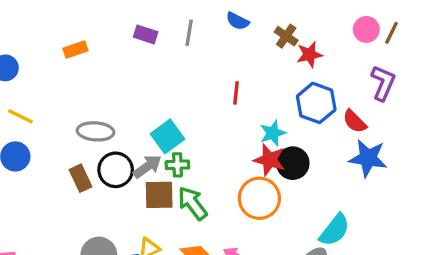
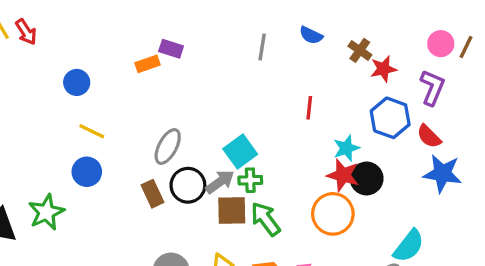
purple rectangle: (146, 34) -> (171, 49), moved
purple L-shape: (383, 83) -> (432, 87), moved
gray ellipse: (96, 131) -> (168, 146), turned -66

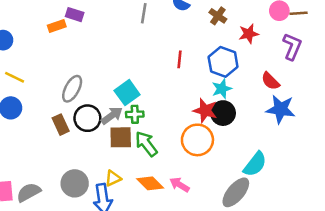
brown line: (466, 47) -> (299, 13), turned 60
red star: (383, 69) -> (249, 34), moved
purple L-shape: (432, 87) -> (292, 47), moved
blue hexagon: (390, 118) -> (223, 62), moved
cyan star: (346, 148) -> (222, 89), moved

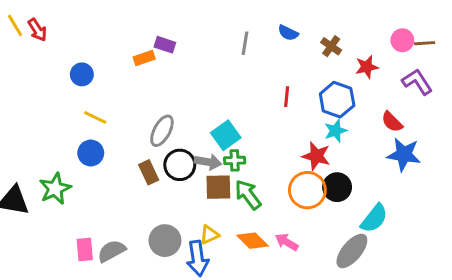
purple L-shape: (292, 47) -> (417, 82), turned -56
black circle: (223, 113) -> (337, 187), moved
gray arrow: (112, 116) -> (208, 162), turned 45

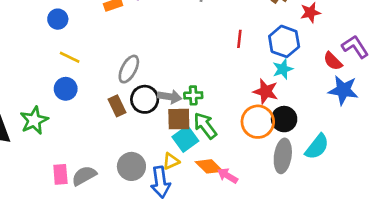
purple L-shape: (417, 82) -> (355, 47), moved
cyan square: (226, 135) -> (185, 139), moved
pink arrow: (287, 242) -> (228, 176), moved
gray ellipse: (352, 251) -> (283, 156), moved, turned -32

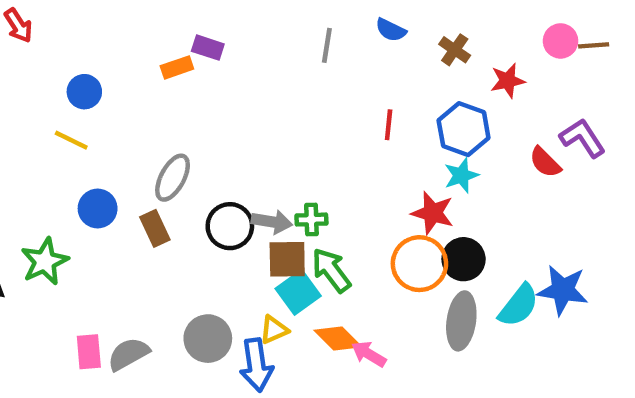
yellow line: (70, 57) -> (71, 140), moved
gray ellipse: (129, 69) -> (173, 178), moved
blue star: (343, 90) -> (563, 290), moved
brown rectangle: (117, 106) -> (155, 228), moved

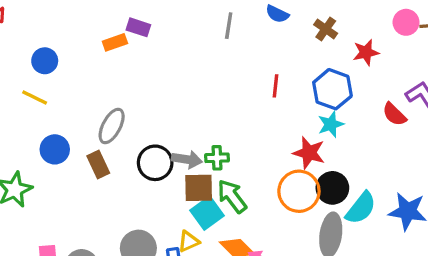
cyan semicircle: (519, 305) -> (361, 208), moved

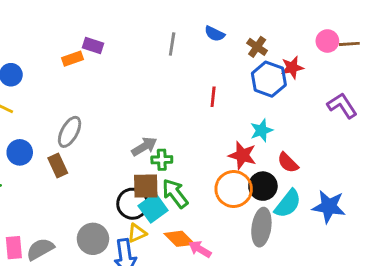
blue hexagon: (332, 89) -> (269, 79), moved
red semicircle: (394, 114) -> (288, 163), moved
gray arrow: (187, 159) -> (144, 147), moved, turned -40
black circle: (155, 163) -> (133, 204), moved

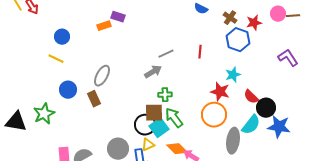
gray line: (172, 44) -> (166, 54), moved, turned 56
red star: (292, 67) -> (254, 23), moved
gray arrow: (144, 147) -> (153, 72), moved
black circle: (263, 186) -> (266, 108), moved

